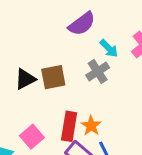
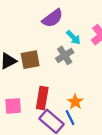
orange star: (91, 126) -> (75, 102), moved
pink square: (32, 137) -> (13, 106), turned 36

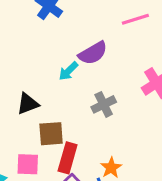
cyan arrow: (73, 37) -> (68, 71), moved, turned 84
brown square: (30, 60) -> (51, 134), moved

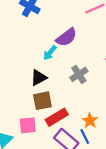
black triangle: (28, 104) -> (39, 78), moved
red rectangle: (68, 158) -> (57, 117), turned 50

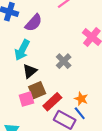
purple semicircle: (66, 37) -> (34, 23), moved
cyan arrow: (50, 53) -> (22, 50), moved, size x1.5
pink square: (28, 125) -> (26, 99), moved

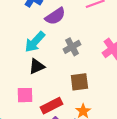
gray cross: (64, 61) -> (72, 47), moved
brown square: (37, 90) -> (79, 82), moved

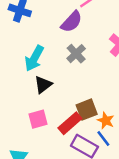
purple semicircle: (55, 16) -> (72, 22), moved
brown square: (79, 82) -> (87, 110), moved

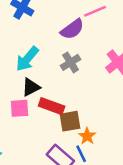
pink square: (38, 119) -> (20, 108), moved
red rectangle: (70, 123) -> (52, 106), moved, turned 50

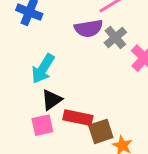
purple semicircle: (72, 29) -> (89, 28), turned 35
gray cross: (71, 62) -> (115, 37), moved

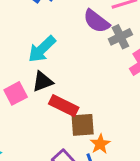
purple semicircle: (89, 28) -> (96, 21), turned 32
pink square: (42, 125) -> (16, 93), moved, turned -30

